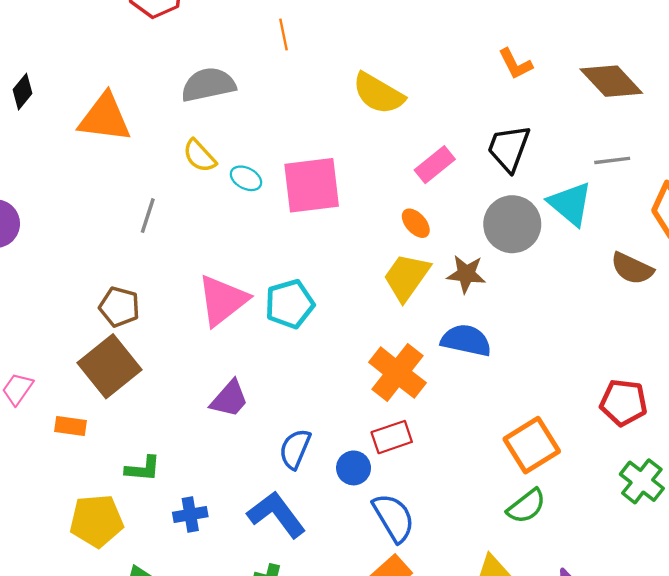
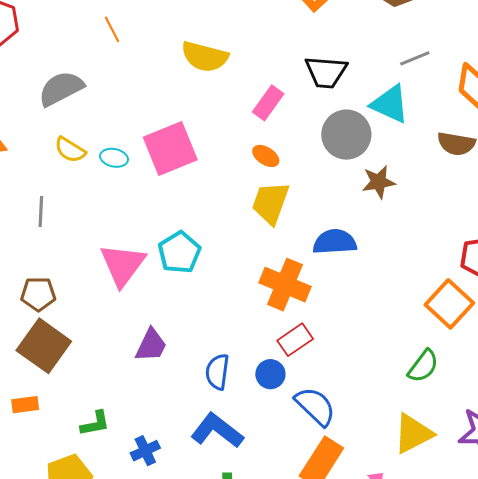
black trapezoid: (509, 148) -> (326, 72), turned -90
brown star: (466, 274) -> (379, 182), moved
orange square: (532, 445) -> (449, 304), moved

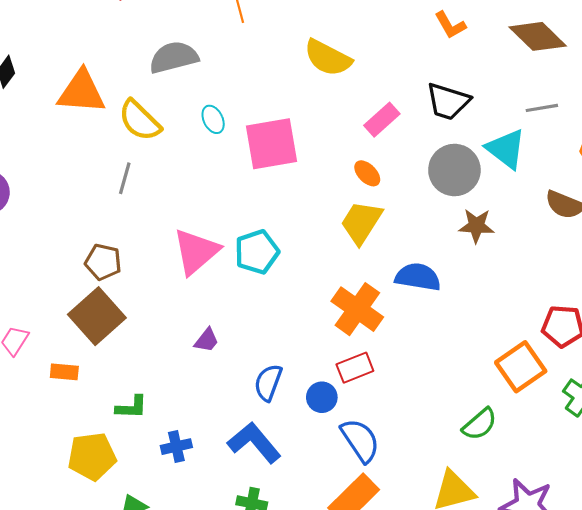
yellow semicircle: (70, 150) -> (140, 120), moved, size x1.4
cyan ellipse: (114, 158) -> (213, 119), moved, turned 40
purple trapezoid: (151, 345) -> (207, 340), size x0.7

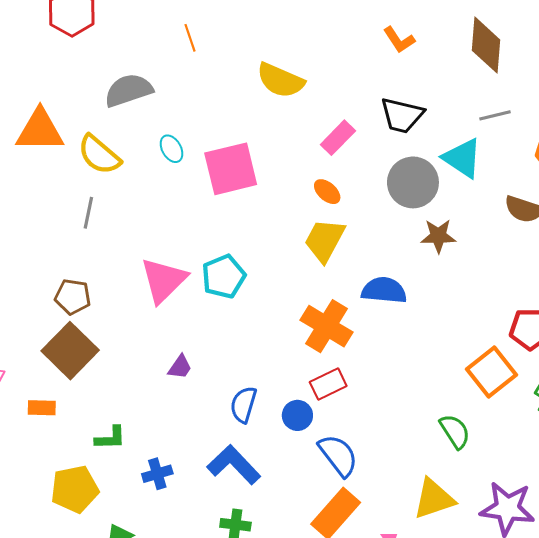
brown diamond: (538, 36) -> (486, 45), turned 54
green semicircle: (480, 424) -> (455, 431), turned -78

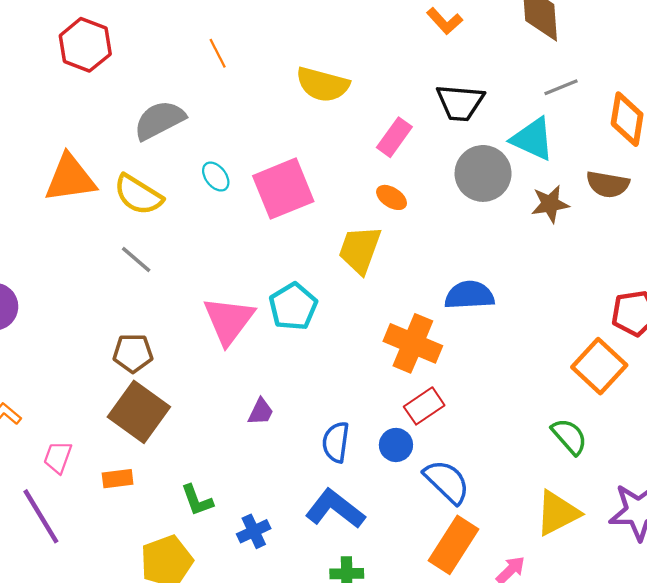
gray line: (88, 213) -> (136, 260), turned -52
brown star: (438, 236) -> (550, 204), moved
yellow trapezoid: (325, 240) -> (360, 250), moved
green L-shape: (110, 438) -> (197, 500), turned 80

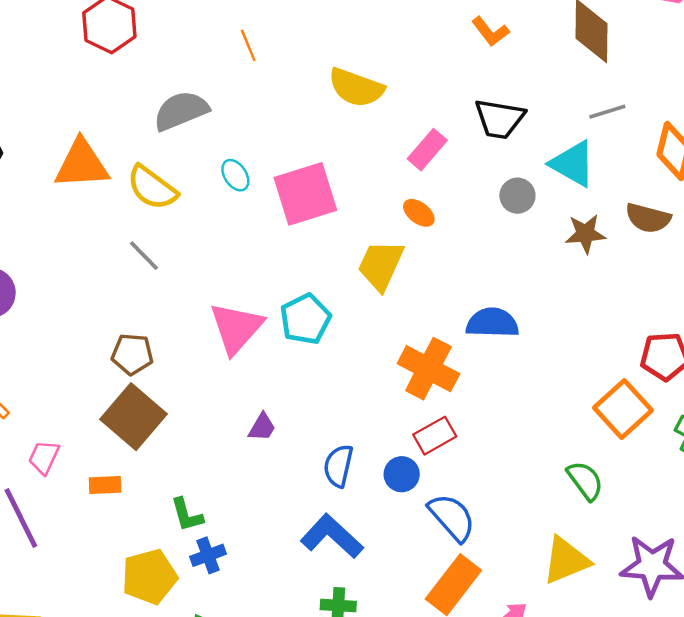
gray circle: (483, 173) -> (517, 196), size x0.6
blue cross: (254, 531) -> (208, 555), moved

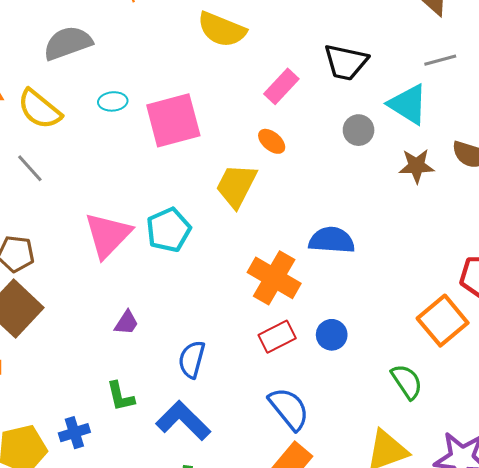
cyan ellipse: (235, 175) -> (113, 101), turned -64
blue circle: (402, 474) -> (332, 335), moved
green L-shape: (187, 515) -> (120, 396), moved

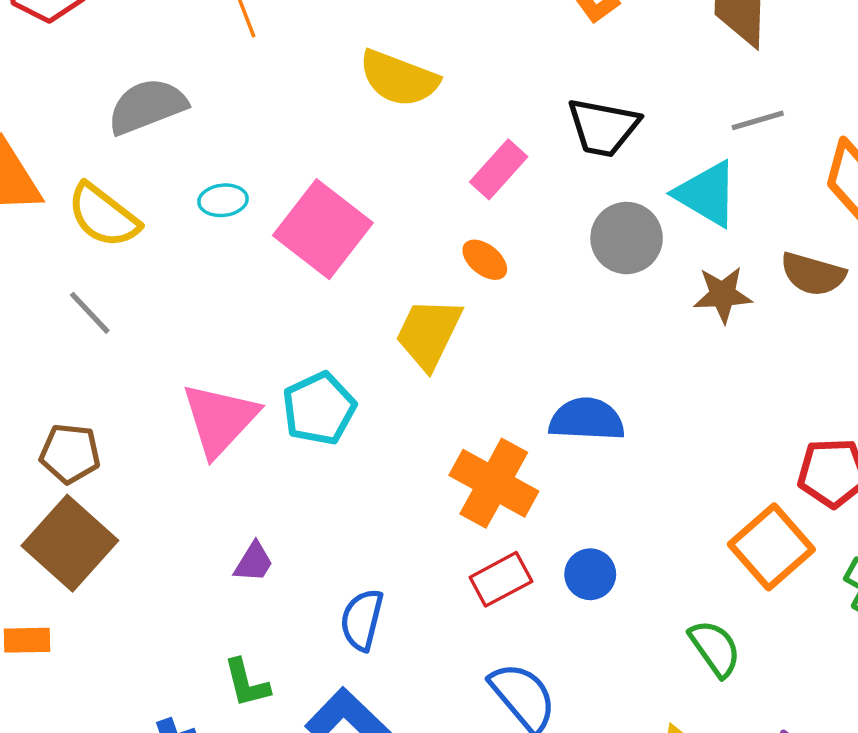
pink square: (173, 120) -> (323, 229), turned -36
gray circle: (359, 130) -> (627, 238), size x1.4

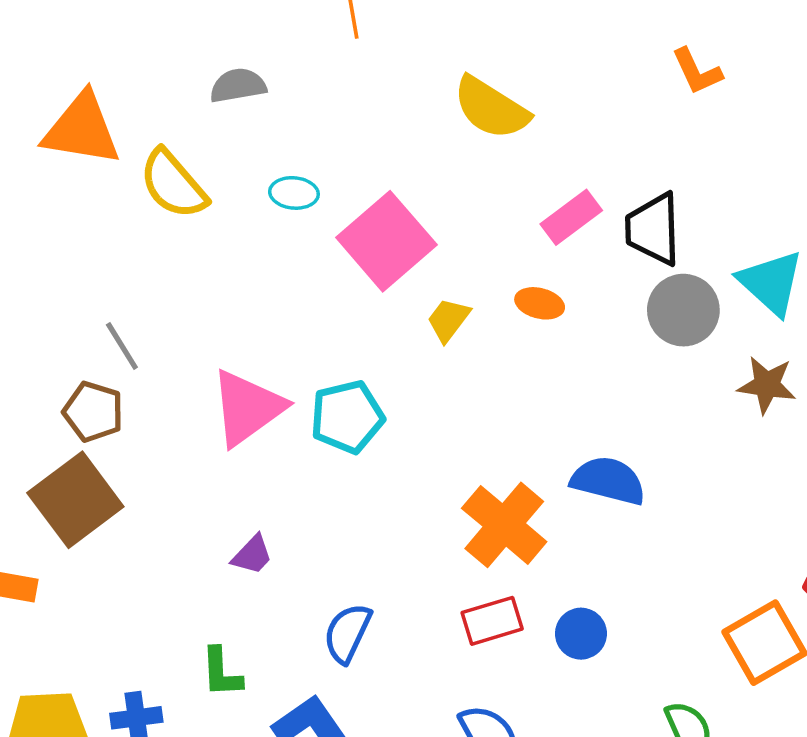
gray semicircle: (147, 106) -> (238, 85), size x0.7
black trapezoid: (603, 127) -> (653, 229), moved, turned 66
orange ellipse: (485, 260) -> (540, 303), turned -36
gray line: (90, 313) -> (122, 346), moved
yellow trapezoid: (429, 333) -> (448, 320), moved, size x0.6

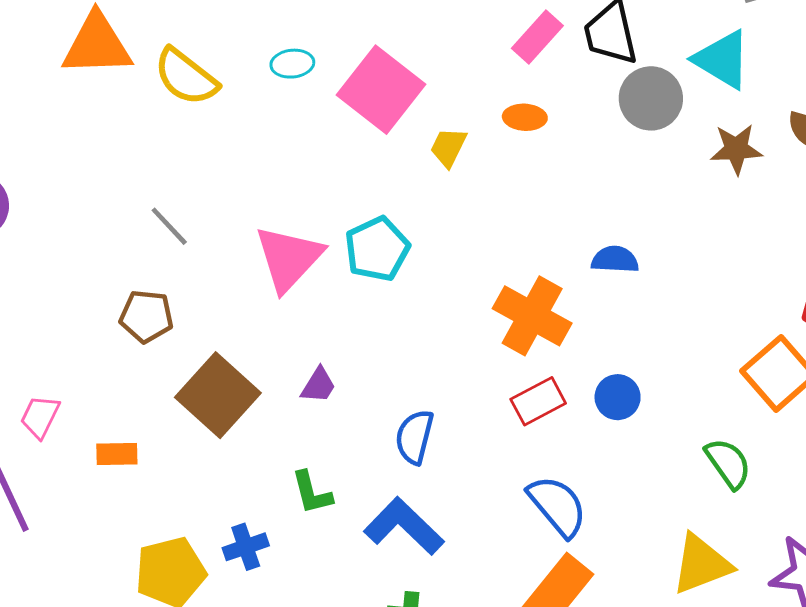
brown pentagon: (93, 412) -> (146, 316), moved
blue semicircle: (608, 481) -> (615, 260), size x0.7
brown square: (75, 500) -> (218, 395), moved

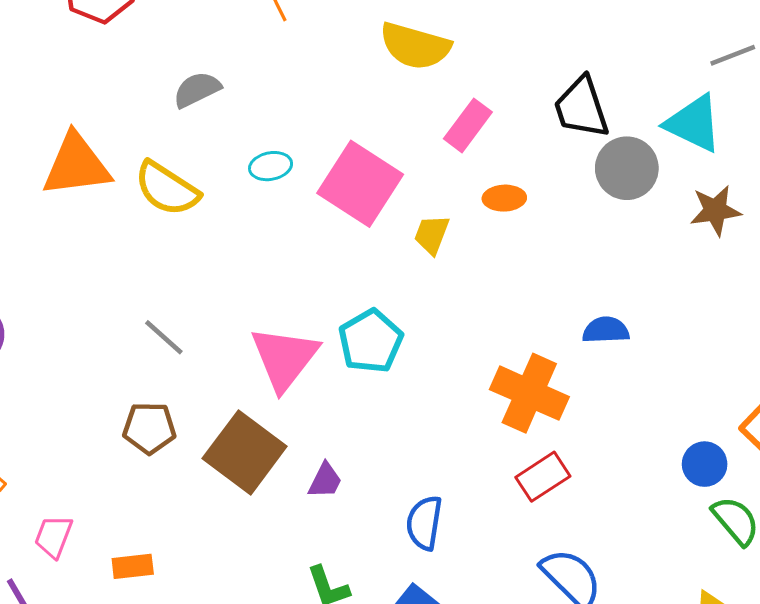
pink rectangle: (537, 37) -> (468, 125), moved
brown square: (218, 395) -> (245, 452), moved
blue circle: (618, 397) -> (705, 464), moved

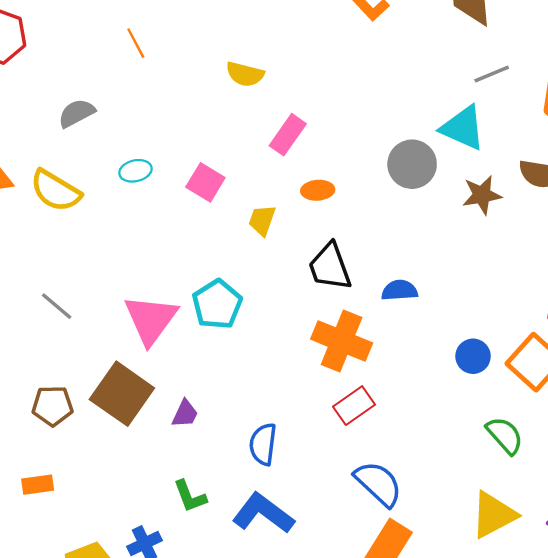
yellow semicircle: (415, 46) -> (245, 74), size x0.7
black trapezoid: (581, 108) -> (330, 267), moved
pink square: (360, 184) -> (205, 182), size x0.6
brown pentagon: (149, 428) -> (53, 406), moved
blue circle: (705, 464) -> (473, 356), moved

